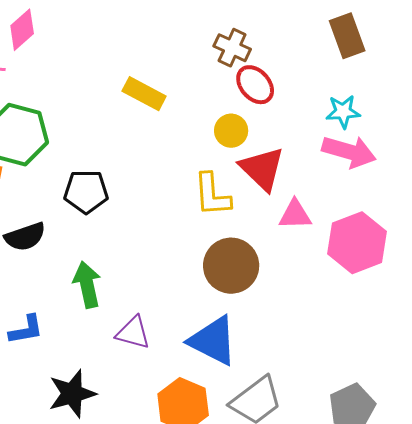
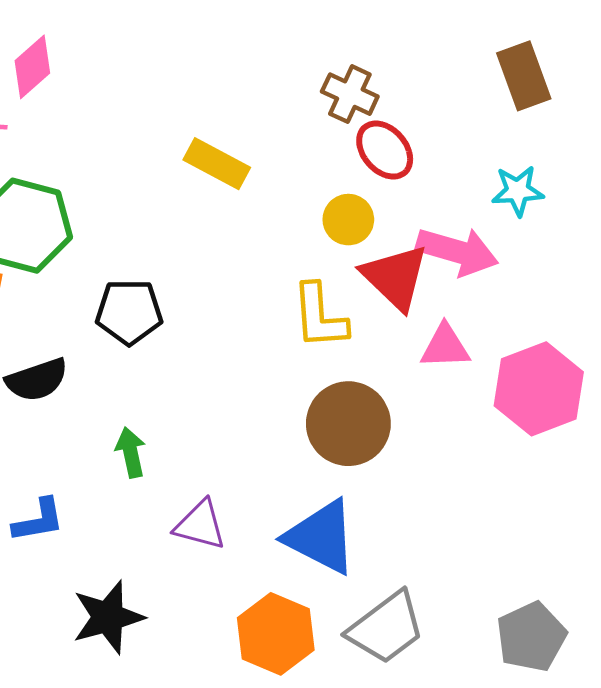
pink arrow: (349, 152) -> (457, 251), moved
green arrow: (87, 285) -> (131, 452), size x0.7

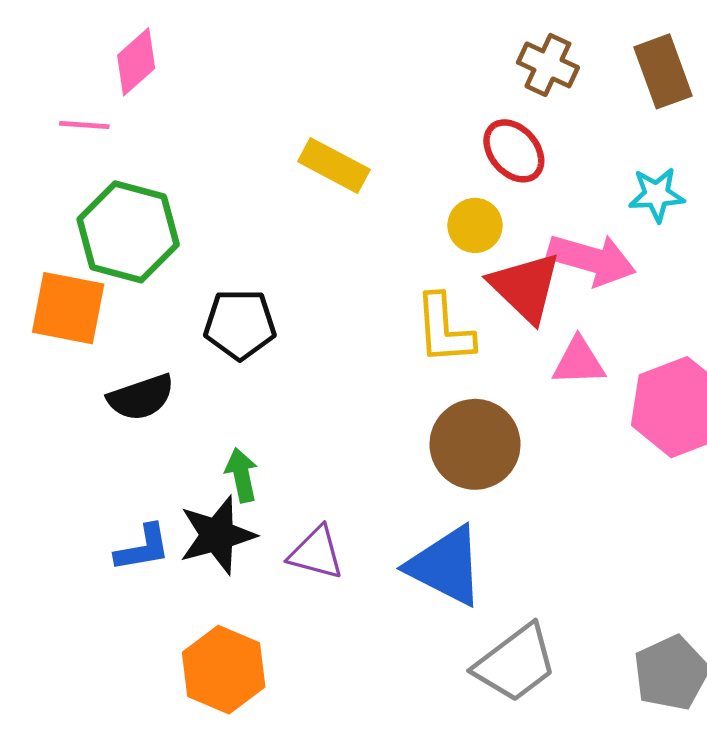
brown cross: (350, 94) -> (548, 65), moved
black star: (108, 617) -> (217, 535), moved
orange hexagon: (276, 634) -> (224, 670), moved

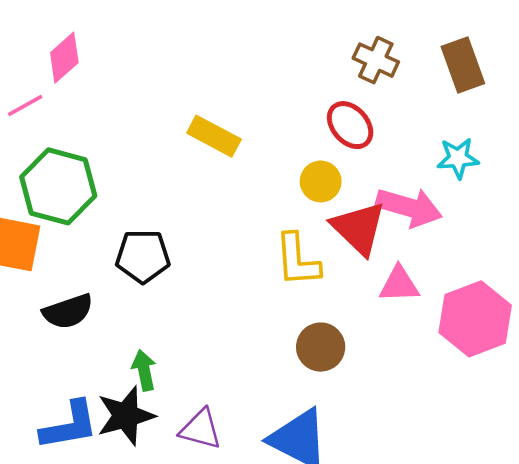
pink line: (84, 125) -> (25, 105), turned -33
brown circle: (475, 444) -> (321, 347), size x0.7
blue L-shape: (143, 548) -> (69, 425), size x1.4

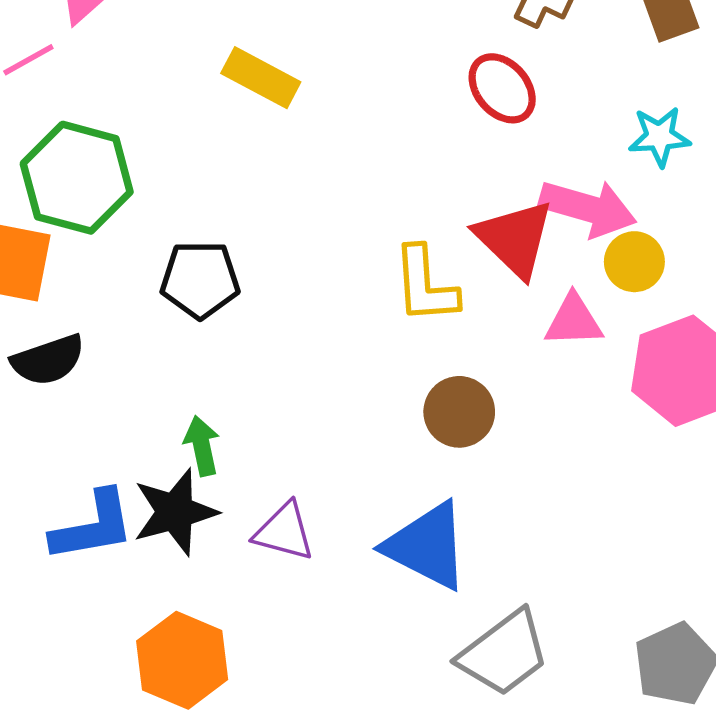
yellow rectangle: (214, 136) -> (261, 78), moved
yellow circle: (321, 181) -> (634, 262), moved
black semicircle: (68, 311) -> (48, 360), moved

